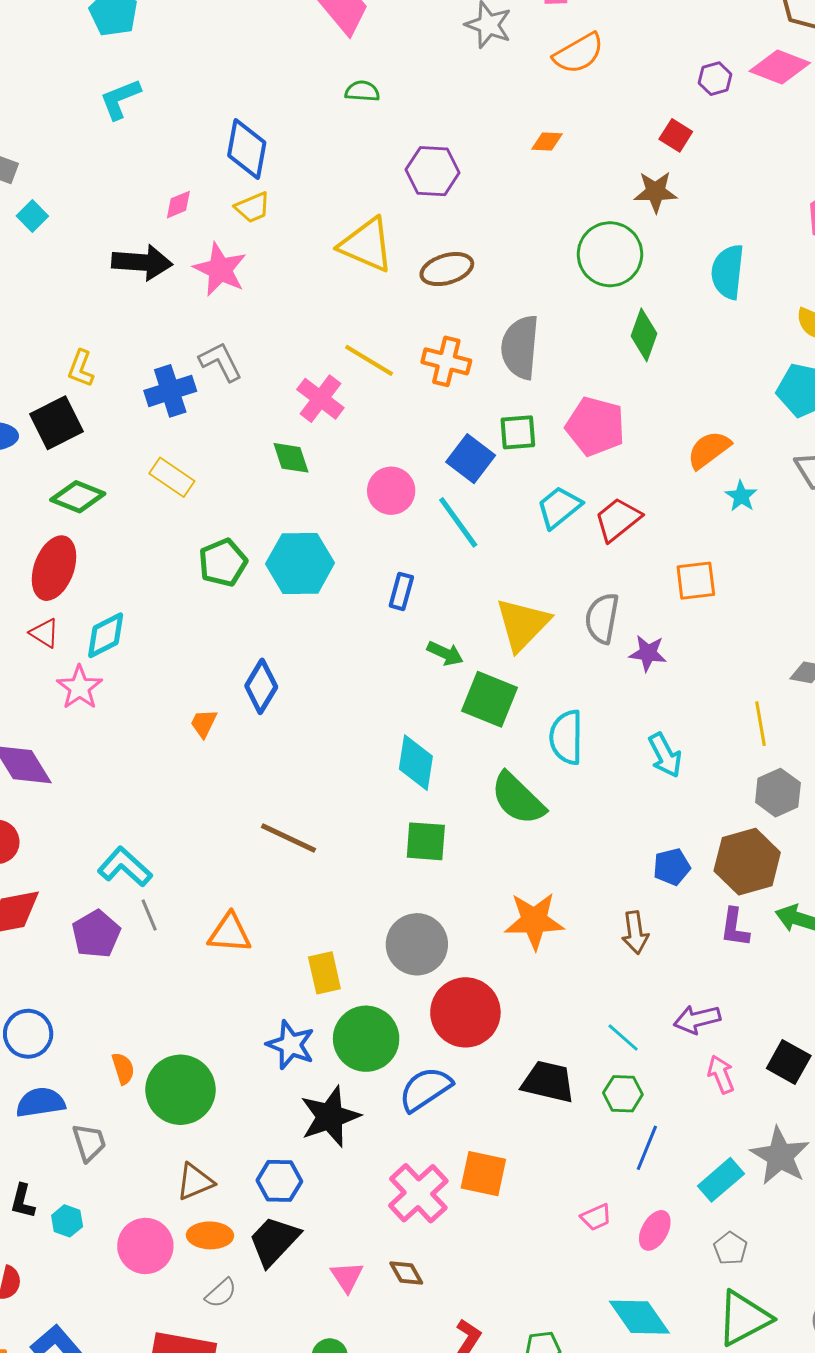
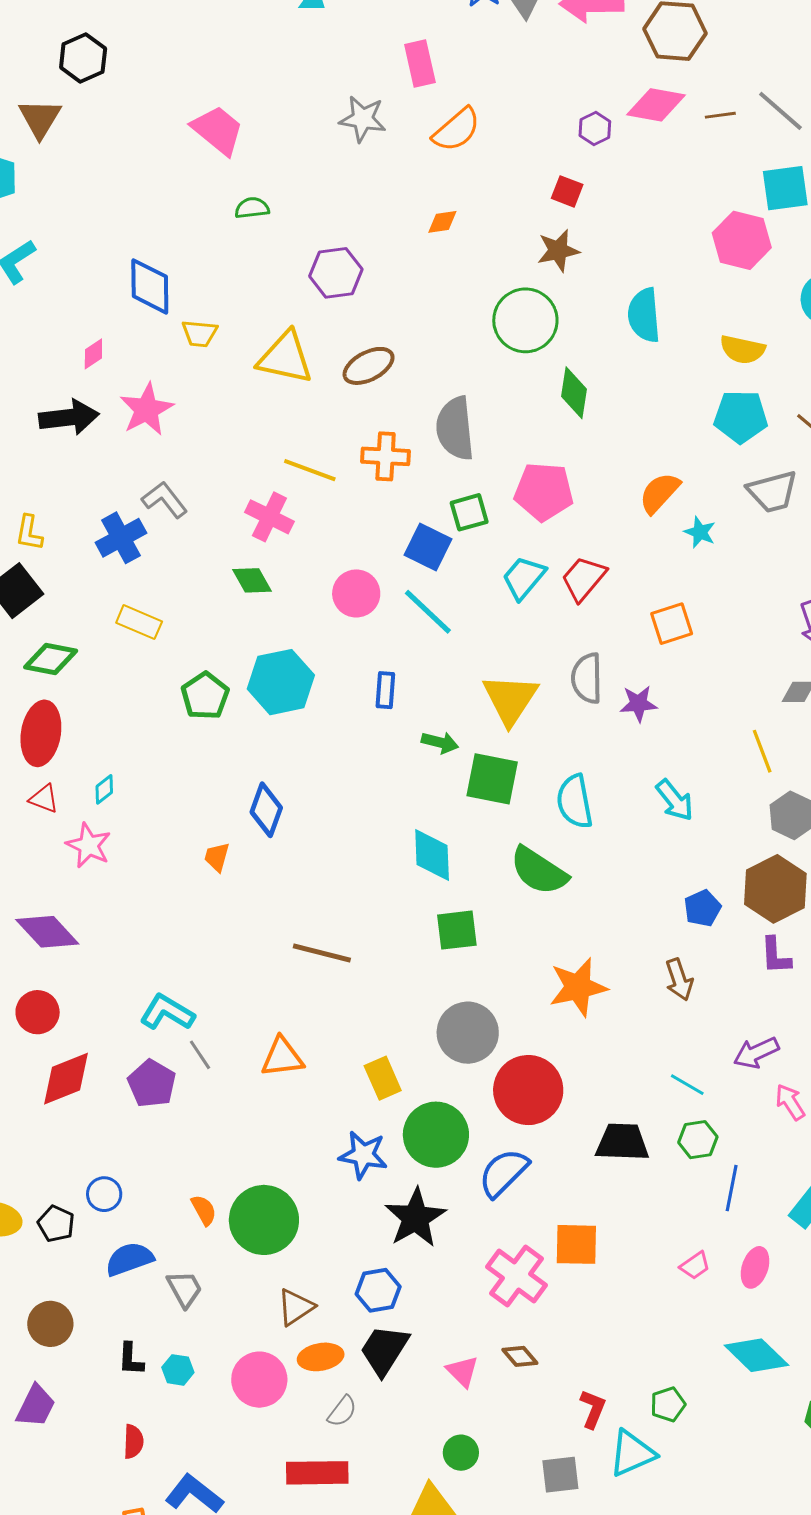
yellow trapezoid: (253, 207) -> (200, 333), moved, turned 39
pink star: (220, 269) -> (147, 409), turned 30
cyan diamond: (106, 635) -> (104, 789), size x0.6
blue circle: (28, 1034) -> (104, 1194), size x0.7

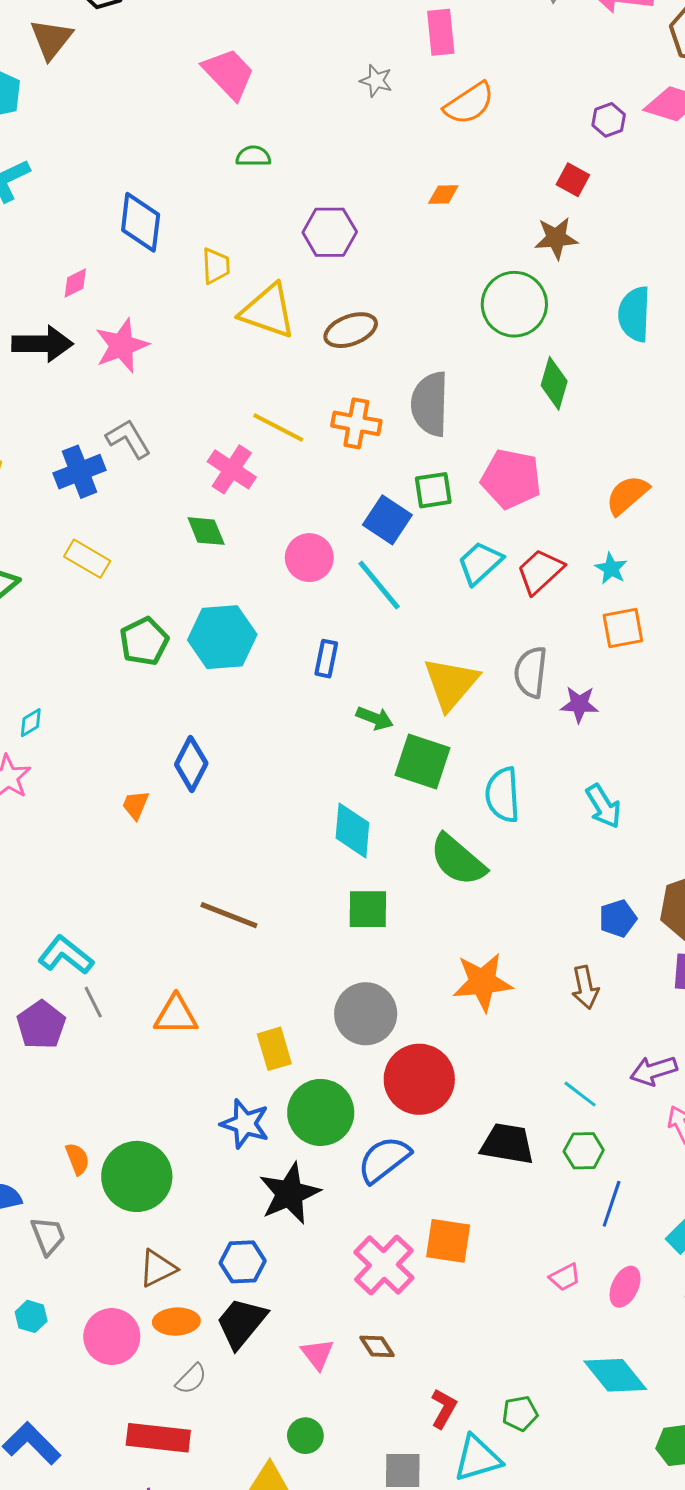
gray star: (363, 119) -> (376, 81), size x0.7
yellow trapezoid: (200, 333) -> (216, 266), moved, turned -105
cyan star: (700, 532) -> (611, 568), moved

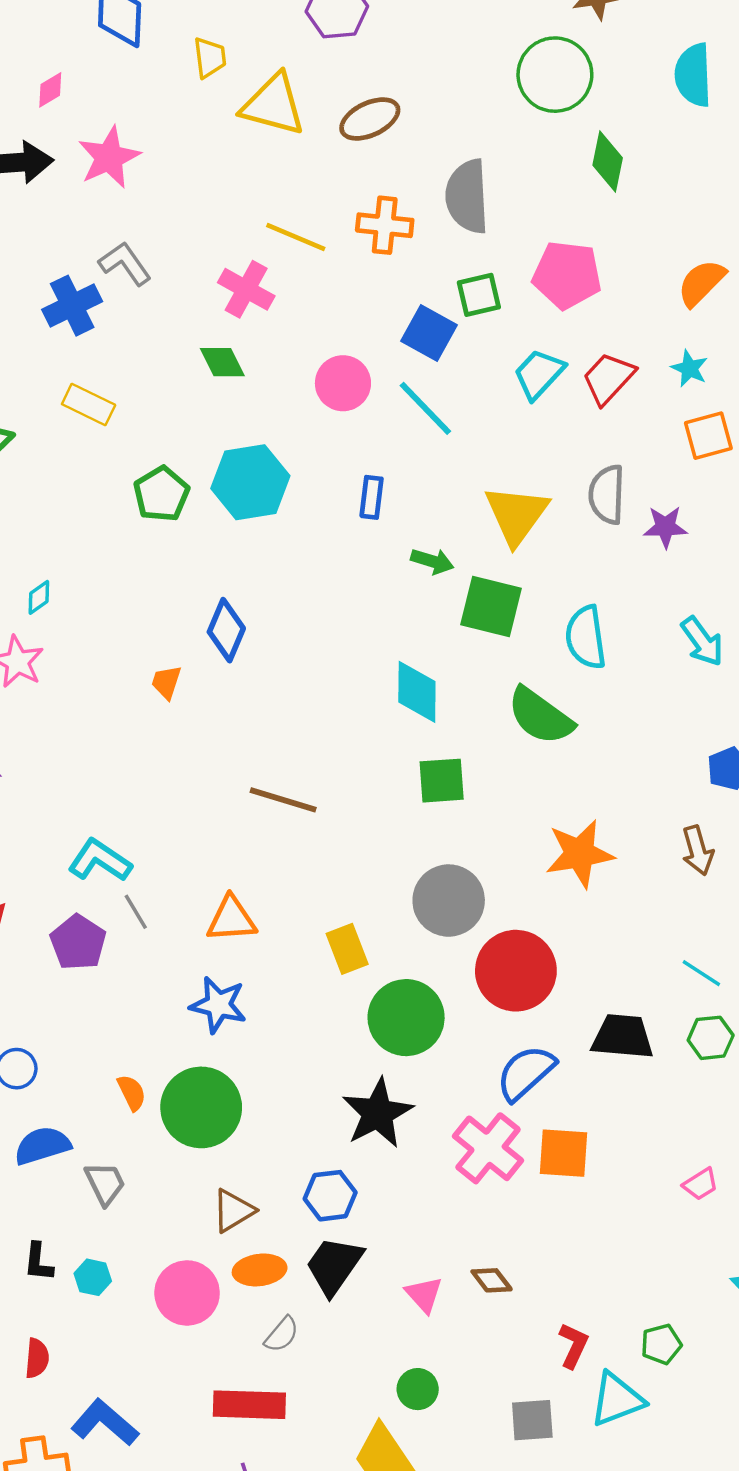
blue star: (245, 1124) -> (218, 1005), moved
blue semicircle: (384, 1159) -> (526, 1073), moved
pink cross: (384, 1265) -> (488, 1148), moved

